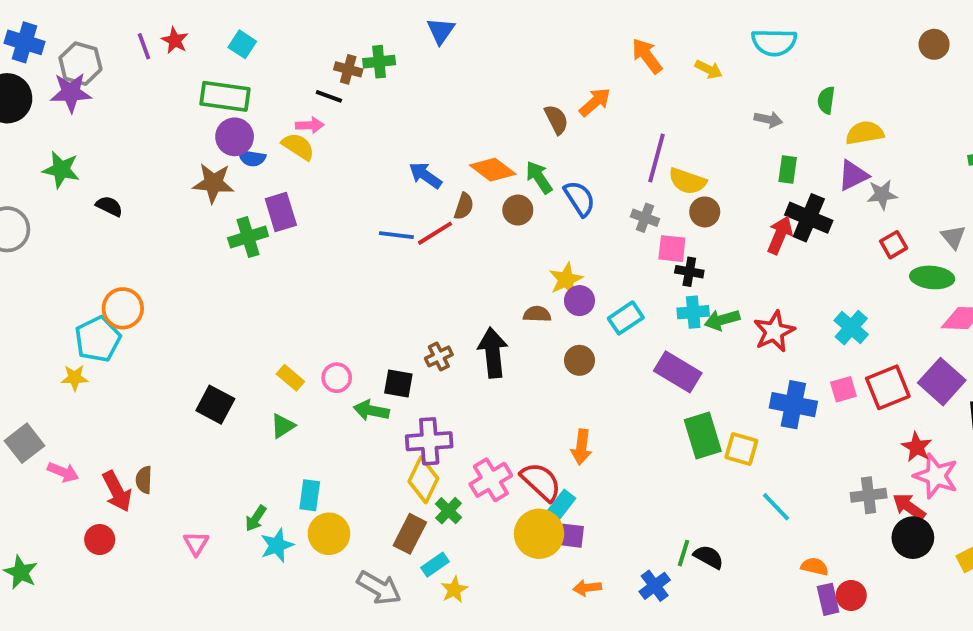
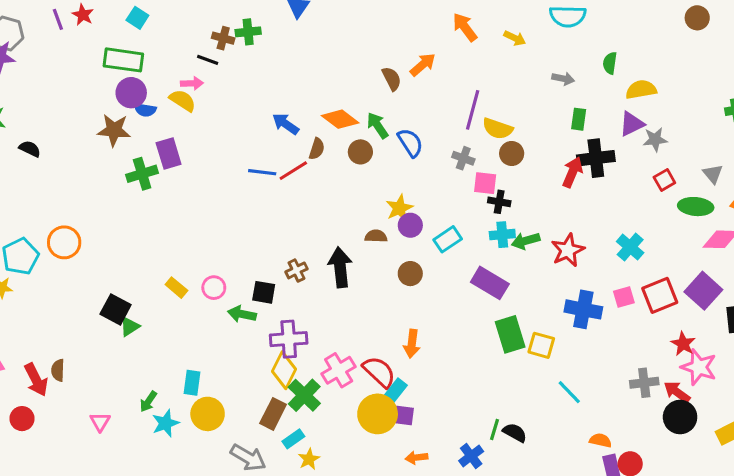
black cross: (809, 218) -> (596, 158), turned -30
orange circle: (123, 308) -> (64, 242), moved
green triangle: (283, 426) -> (130, 327), moved
green cross: (448, 511) -> (304, 395), size x1.5

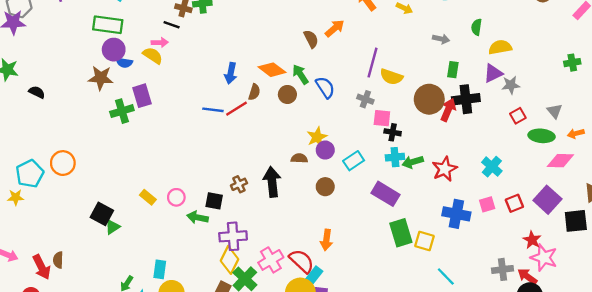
blue arrow: (286, 124) -> (231, 73), turned -114
brown circle: (512, 154) -> (429, 99), moved, size x1.6
red square: (660, 295) -> (514, 203), size x0.7

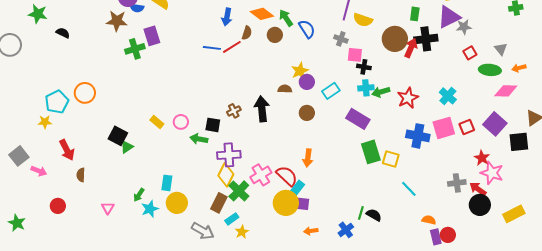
purple triangle: (493, 73) -> (449, 17), size x1.4
pink square: (487, 204) -> (444, 128), size x1.6
red arrow: (42, 267) -> (67, 150), moved

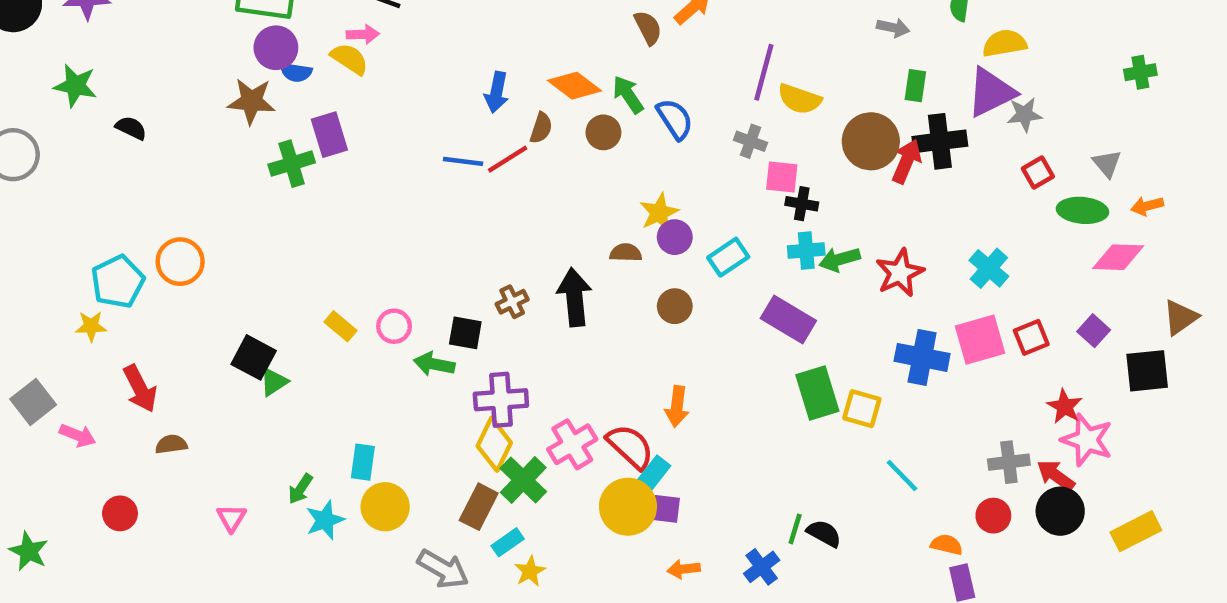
purple square: (495, 124) -> (1094, 331), size x0.6
brown semicircle: (81, 175) -> (171, 444), turned 80
red circle: (448, 235) -> (993, 516), moved

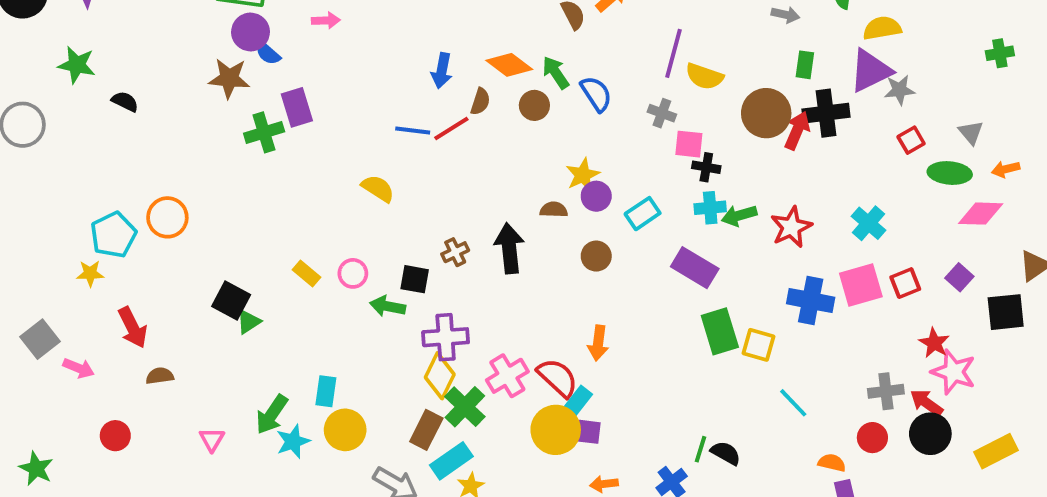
yellow semicircle: (349, 59) -> (378, 188), moved
blue semicircle: (296, 72) -> (268, 53), turned 32
green arrow: (300, 489) -> (272, 414), size x1.5
cyan rectangle: (508, 542) -> (451, 461), size x1.5

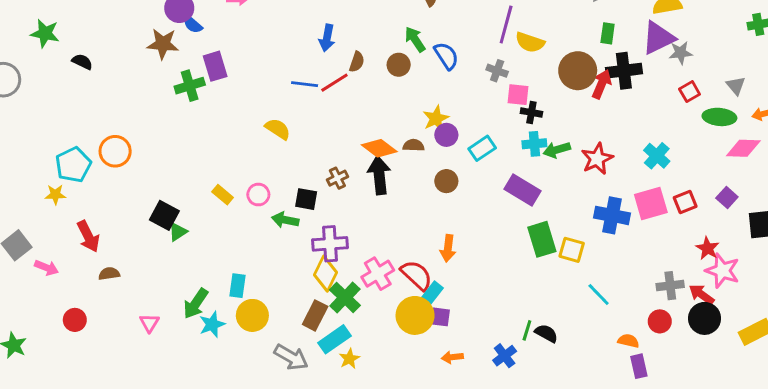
orange diamond: (509, 65) -> (379, 148), moved

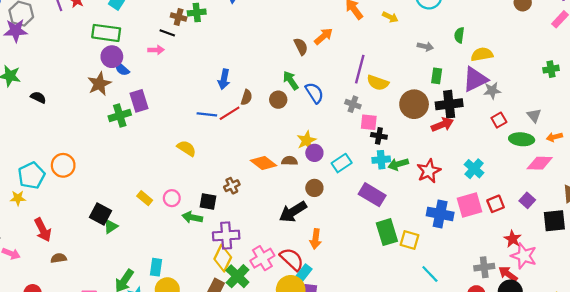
brown star: (163, 44) -> (99, 84), turned -30
red arrow: (602, 84) -> (442, 125), moved, turned 45
black arrow: (379, 175) -> (293, 212), moved, turned -116

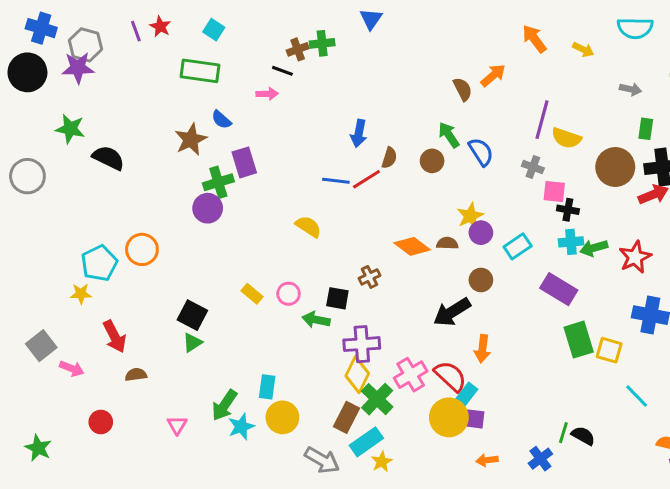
brown cross: (179, 17) -> (298, 49), turned -35
purple circle: (112, 57) -> (208, 208), moved
black semicircle: (38, 97) -> (108, 158), size x1.5
green triangle: (111, 226) -> (192, 343), moved

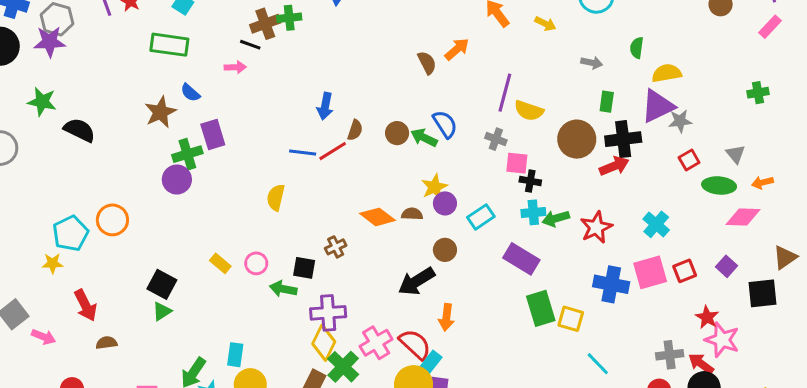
brown cross: (298, 49) -> (265, 24), size x1.4
green arrow: (449, 135) -> (424, 138), moved, turned -30
yellow semicircle: (308, 227) -> (276, 197), turned -110

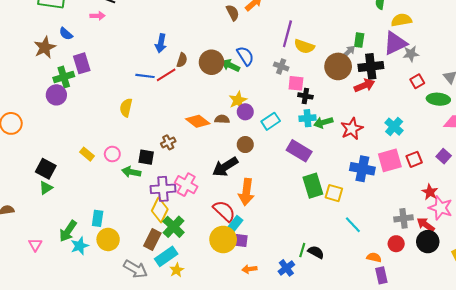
gray arrow: (592, 63) -> (349, 52), moved, turned -56
brown circle: (397, 133) -> (211, 62), size x1.5
orange arrow: (446, 317) -> (246, 192), size x1.4
pink cross: (376, 343) -> (186, 185), moved, turned -30

